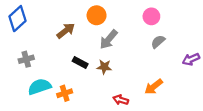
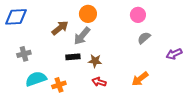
blue diamond: (17, 19) -> (16, 17), turned 40
gray arrow: (109, 39) -> (82, 36), moved
black rectangle: (80, 63) -> (73, 57), turned -32
red arrow: (121, 100) -> (99, 82), moved

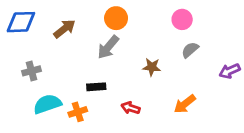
brown arrow: (60, 28) -> (65, 29), moved
black rectangle: (73, 57) -> (96, 87), moved
brown star: (95, 61) -> (152, 67), moved

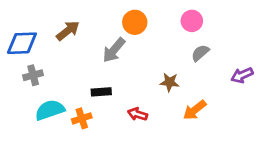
orange circle: (116, 18) -> (135, 22), moved
blue diamond: (21, 22) -> (22, 43), moved
brown star: (152, 67) -> (170, 82), moved

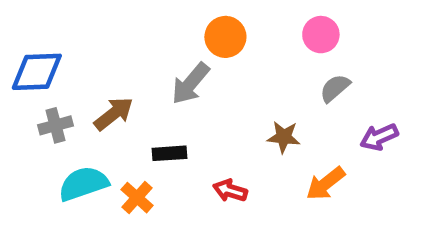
brown arrow: (68, 31) -> (114, 114), moved
purple arrow: (242, 75) -> (379, 137), moved
orange cross: (82, 118) -> (137, 198), turned -30

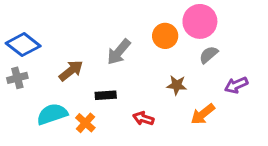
pink circle: (321, 35) -> (200, 21), size x1.5
orange circle: (225, 37) -> (165, 36), moved
blue diamond: (37, 72) -> (23, 45), turned 40
gray cross: (55, 125) -> (17, 78), moved

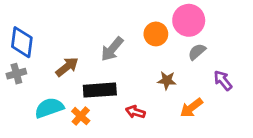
blue diamond: (23, 45) -> (22, 42), turned 60
purple arrow: (236, 85) -> (223, 80), turned 75
black rectangle: (106, 95) -> (100, 90), size x1.6

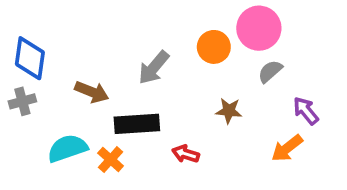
brown arrow: (67, 67) -> (92, 92), turned 60
orange arrow: (191, 108) -> (287, 148), moved

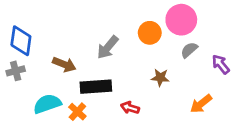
purple arrow: (306, 111) -> (221, 64), moved

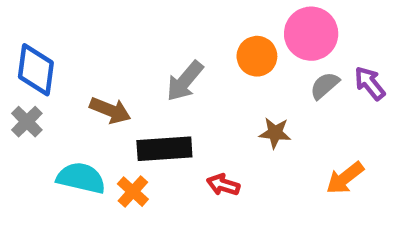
purple arrow: (221, 64) -> (370, 83), moved
gray cross: (16, 71) -> (27, 122), turned -30
cyan semicircle: (47, 104) -> (81, 178), turned 32

